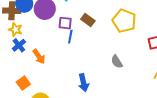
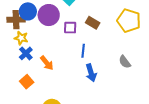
blue line: (70, 37) -> (83, 51), moved
orange square: (23, 83) -> (27, 82), moved
blue arrow: (83, 83) -> (91, 73), moved

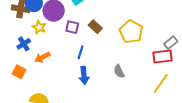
yellow star: (21, 38) -> (39, 27), moved
orange arrow: (47, 63) -> (42, 57), turned 91
orange square: (27, 82) -> (19, 72), turned -32

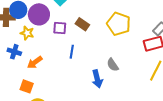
blue cross: (24, 44) -> (14, 52), turned -32
orange square: (19, 72) -> (27, 86), moved
blue arrow: (84, 75) -> (97, 79), moved

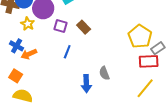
yellow pentagon: (119, 24) -> (140, 36), moved
blue cross: (14, 52) -> (17, 46), moved

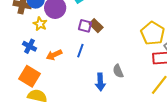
purple square: (61, 26) -> (85, 26), moved
orange arrow: (29, 54) -> (54, 55), moved
orange square: (16, 76) -> (30, 76), size x1.5

